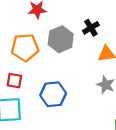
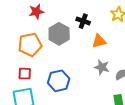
black cross: (91, 28) -> (83, 21), turned -32

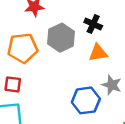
orange triangle: (99, 41) -> (98, 53), moved
blue hexagon: (59, 81) -> (86, 100), moved

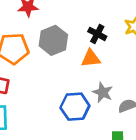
black cross: (93, 24) -> (97, 34), moved

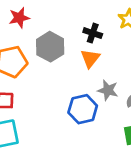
orange triangle: (91, 58) -> (90, 58), turned -36

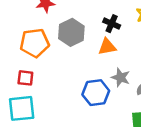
orange triangle: (90, 58) -> (107, 47), turned 36

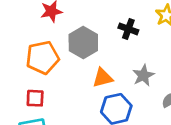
orange triangle: (107, 47) -> (103, 78), moved
gray star: (121, 77) -> (143, 75), moved, turned 30

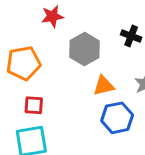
orange pentagon: (42, 58) -> (24, 63), moved

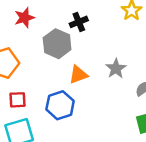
black cross: (131, 36) -> (79, 22), moved, turned -36
blue hexagon: (117, 118) -> (60, 105), moved

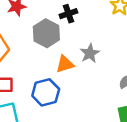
gray star: (116, 69) -> (90, 53), moved

